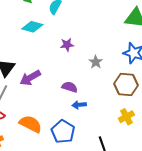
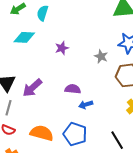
gray star: (96, 62) -> (101, 56), moved

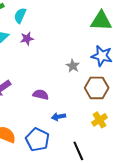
purple star: (62, 48) -> (27, 39), moved
blue arrow: (86, 105) -> (59, 117), moved

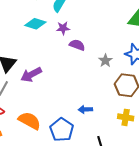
purple semicircle: (41, 95) -> (77, 45), moved
yellow cross: (100, 120) -> (126, 117), turned 35

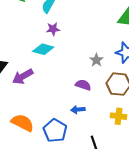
cyan diamond: (35, 24) -> (43, 49), moved
purple semicircle: (77, 45) -> (83, 85), moved

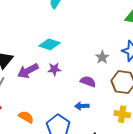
purple star: (53, 29) -> (54, 69), moved
orange semicircle: (23, 123) -> (26, 117), size x0.7

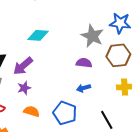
gray star: (102, 57) -> (92, 36), size x1.6
purple star: (54, 69) -> (24, 88), moved

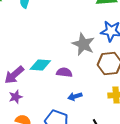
cyan diamond: (38, 35) -> (40, 65), moved
purple semicircle: (84, 63) -> (64, 72), moved

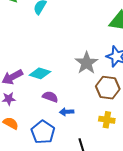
purple semicircle: (64, 72) -> (50, 97), moved

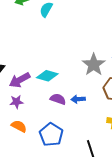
blue arrow: (67, 112) -> (78, 99), moved

